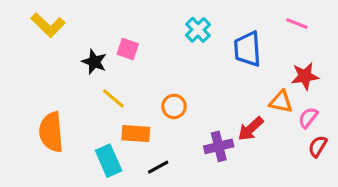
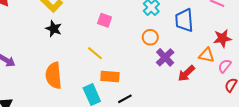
black star: (94, 62) -> (54, 29), moved
orange circle: (174, 106) -> (150, 37), moved
purple cross: (219, 146) -> (165, 57), moved, turned -30

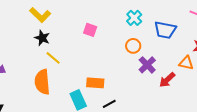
blue trapezoid: (184, 20) -> (165, 30), turned -75
yellow line: (95, 53) -> (53, 58), moved

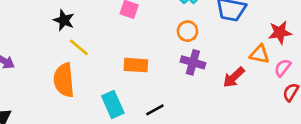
purple cross: (147, 65) -> (193, 62), moved, turned -30
orange rectangle: (95, 83) -> (136, 65), moved

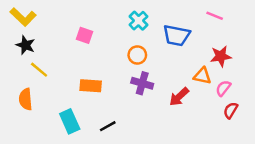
orange semicircle: (64, 80) -> (26, 99), size x0.7

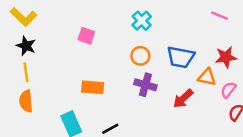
blue trapezoid: (177, 35) -> (181, 57), moved
yellow line: (39, 70) -> (26, 72), moved, turned 42

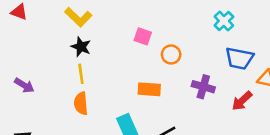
cyan cross: (142, 21) -> (224, 21), moved
orange circle: (140, 56) -> (171, 54), moved

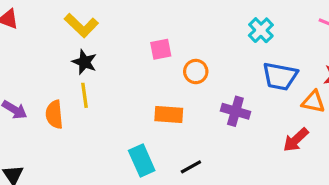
pink square: (143, 36) -> (161, 49), turned -30
red arrow: (242, 101) -> (296, 140), moved
orange semicircle: (81, 103) -> (54, 114), moved

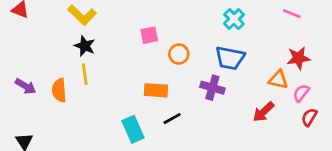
blue trapezoid: (280, 76) -> (230, 58), moved
black line: (191, 167) -> (172, 119), moved

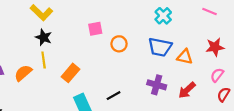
orange triangle: (278, 80) -> (185, 57), moved
purple cross: (212, 88) -> (157, 85), moved
orange semicircle: (59, 90) -> (23, 73), turned 54
orange rectangle: (156, 90) -> (71, 73), moved, turned -54

